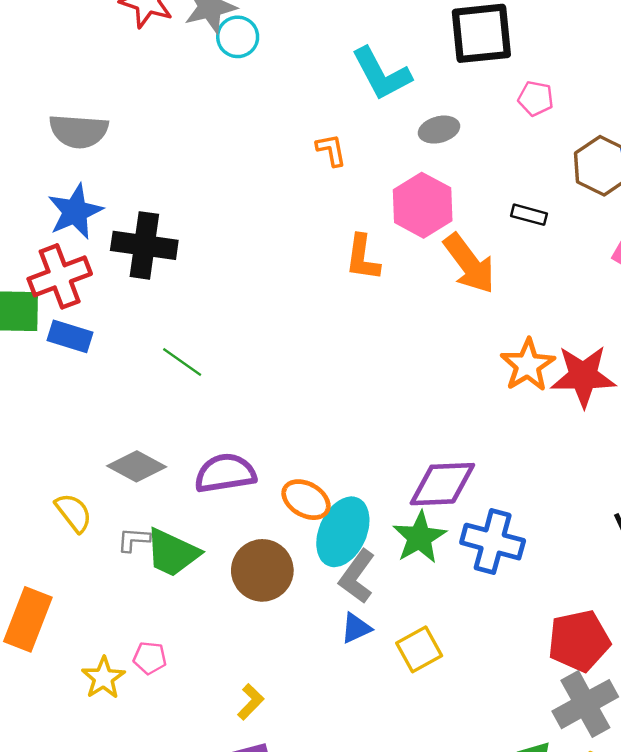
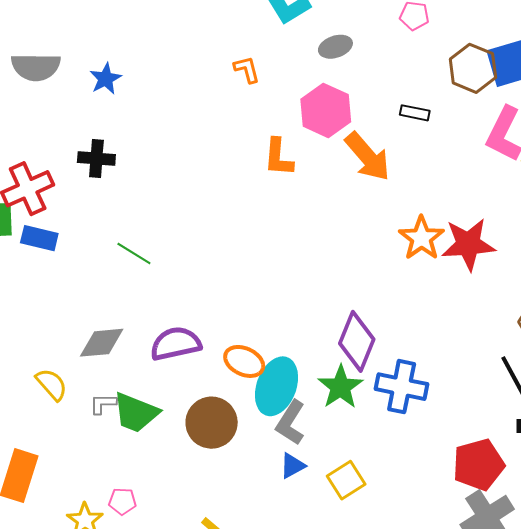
blue star: (75, 212) -> (106, 79), moved, size x0.7
black cross: (144, 245) -> (96, 158), size x0.7
gray diamond: (137, 466) -> (102, 343), turned -30
purple diamond: (442, 484) -> (357, 341), turned -62

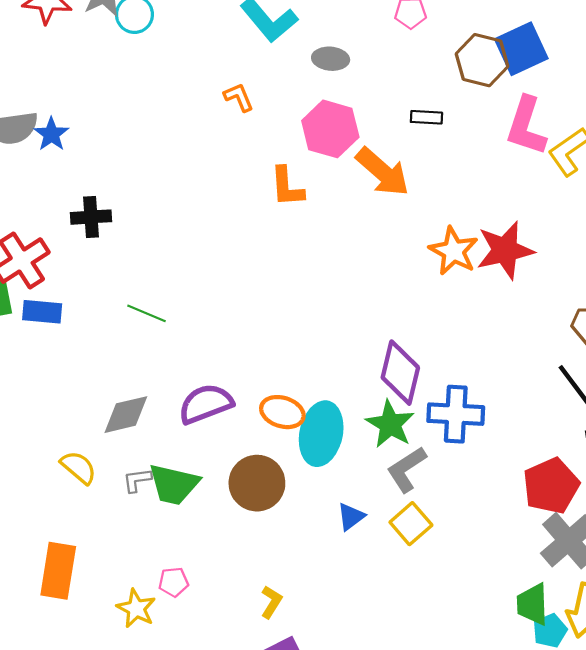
gray ellipse: (335, 47) -> (331, 59), turned 32
blue star: (106, 79) -> (51, 134), moved
gray L-shape: (291, 423) -> (407, 469), moved, turned 33

